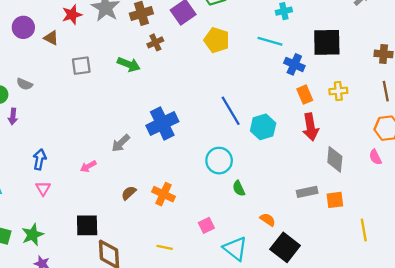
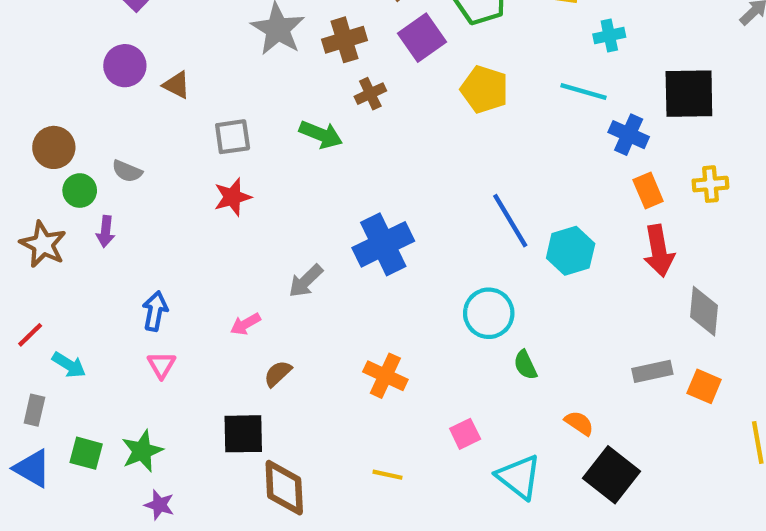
red star: (72, 15) -> (233, 197), moved
brown semicircle: (129, 193) -> (278, 374), moved
orange square: (335, 200) -> (704, 386), turned 30

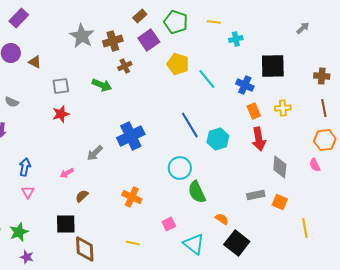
cyan line: (583, 91) -> (207, 79), moved, turned 35
green semicircle: (525, 365) -> (197, 192), size x1.6

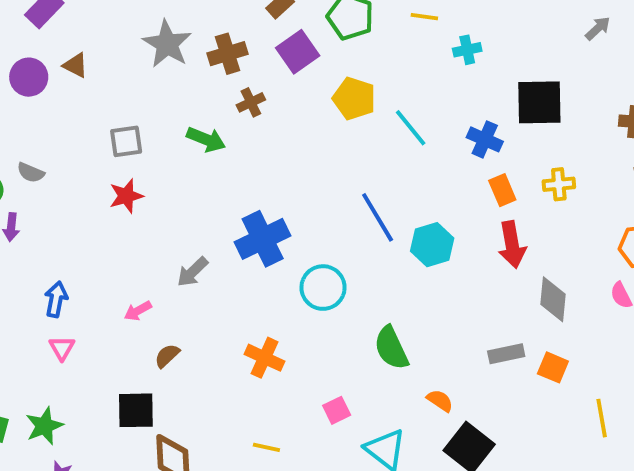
brown triangle: (35, 62) -> (76, 65), moved
cyan circle: (180, 168) -> (323, 288), moved

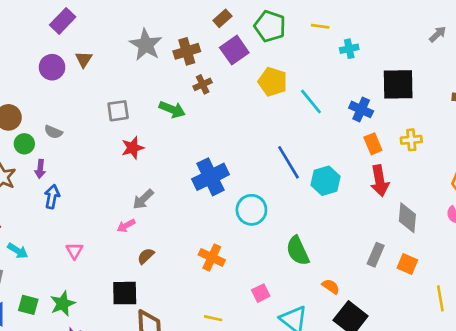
brown triangle: (76, 65) -> (84, 59), turned 36
red star: (126, 196) -> (133, 148), moved
gray arrow: (192, 272) -> (143, 199), moved
blue arrow: (56, 299) -> (52, 197), moved
gray rectangle: (506, 354) -> (376, 255), turned -55

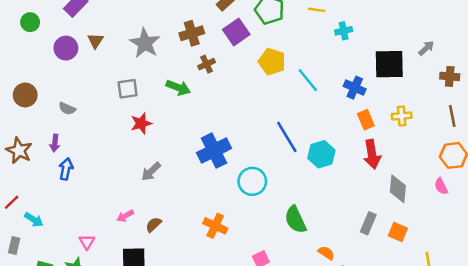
gray arrow: (438, 34) -> (426, 48), moved
gray star: (146, 45) -> (145, 43), moved
green circle: (24, 144) -> (30, 22), moved
pink arrow: (126, 226) -> (125, 216), moved
pink triangle: (74, 251) -> (87, 242), moved

